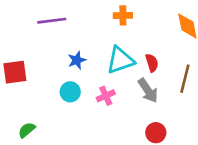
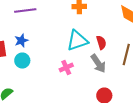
blue star: (77, 60) -> (21, 41), moved
cyan circle: (70, 92) -> (22, 61), moved

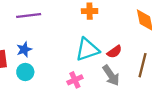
red semicircle: (101, 43) -> (114, 52), turned 72

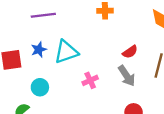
cyan triangle: (87, 49) -> (66, 52), moved
cyan circle: (25, 72) -> (40, 87), moved

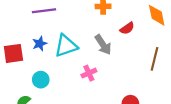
red semicircle: (130, 52) -> (127, 28), moved
gray arrow: (127, 76) -> (103, 45), moved

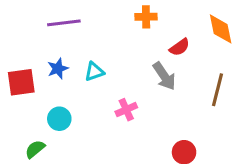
gray arrow: (103, 45) -> (164, 76), moved
cyan triangle: (66, 46) -> (94, 72), size x0.6

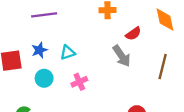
pink cross: (126, 110) -> (79, 82), moved
cyan circle: (59, 119) -> (44, 78), moved

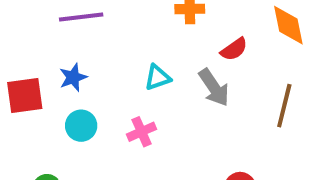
cyan triangle: (68, 52) -> (158, 77), moved

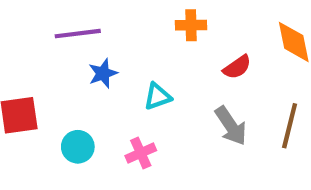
blue star: (73, 77) -> (103, 73), moved
gray arrow: (214, 87) -> (231, 126), moved

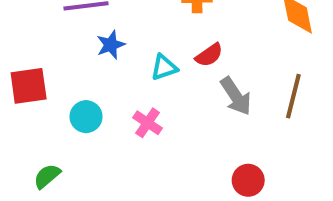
red semicircle: (237, 67) -> (209, 55), moved
pink cross: (141, 153) -> (148, 123), turned -32

